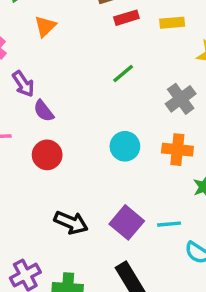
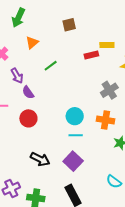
red rectangle: (126, 18) -> (91, 55), moved
green line: (123, 74) -> (51, 66), moved
cyan line: (169, 224) -> (76, 135), moved

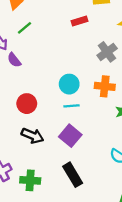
red rectangle: (91, 55) -> (79, 21), moved
green line: (51, 66) -> (24, 28), moved
red circle: (28, 118) -> (27, 104), moved

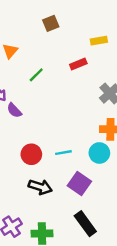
green line: (24, 28) -> (36, 75), moved
cyan circle: (69, 84) -> (99, 153), moved
cyan line: (71, 106) -> (63, 153), moved

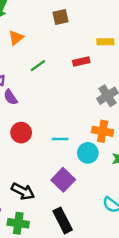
cyan line: (63, 153) -> (60, 139), moved
red circle: (31, 154) -> (21, 133), moved
black arrow: (40, 187) -> (23, 191), moved

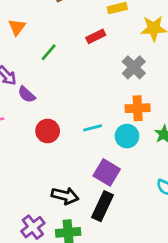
black rectangle: (63, 220) -> (102, 206), moved, turned 65

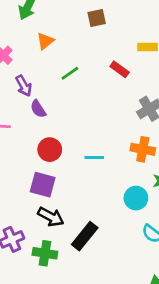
red rectangle: (96, 36) -> (120, 69), turned 48
cyan circle: (127, 136) -> (136, 198), moved
purple square: (107, 172) -> (43, 185), moved, turned -30

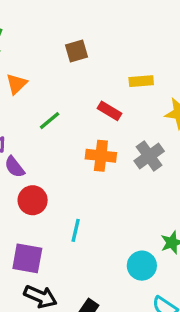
orange cross: (143, 149) -> (101, 156), moved
red circle: (50, 150) -> (33, 200), moved
cyan line: (94, 158) -> (76, 230), moved, turned -72

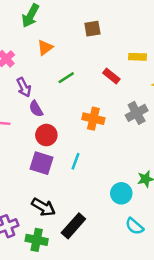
orange cross: (101, 156) -> (93, 119), moved
purple square: (27, 258) -> (42, 163), moved

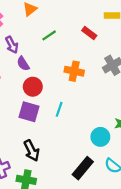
black arrow: (43, 207) -> (32, 151), turned 35
black rectangle: (73, 226) -> (83, 168), moved

